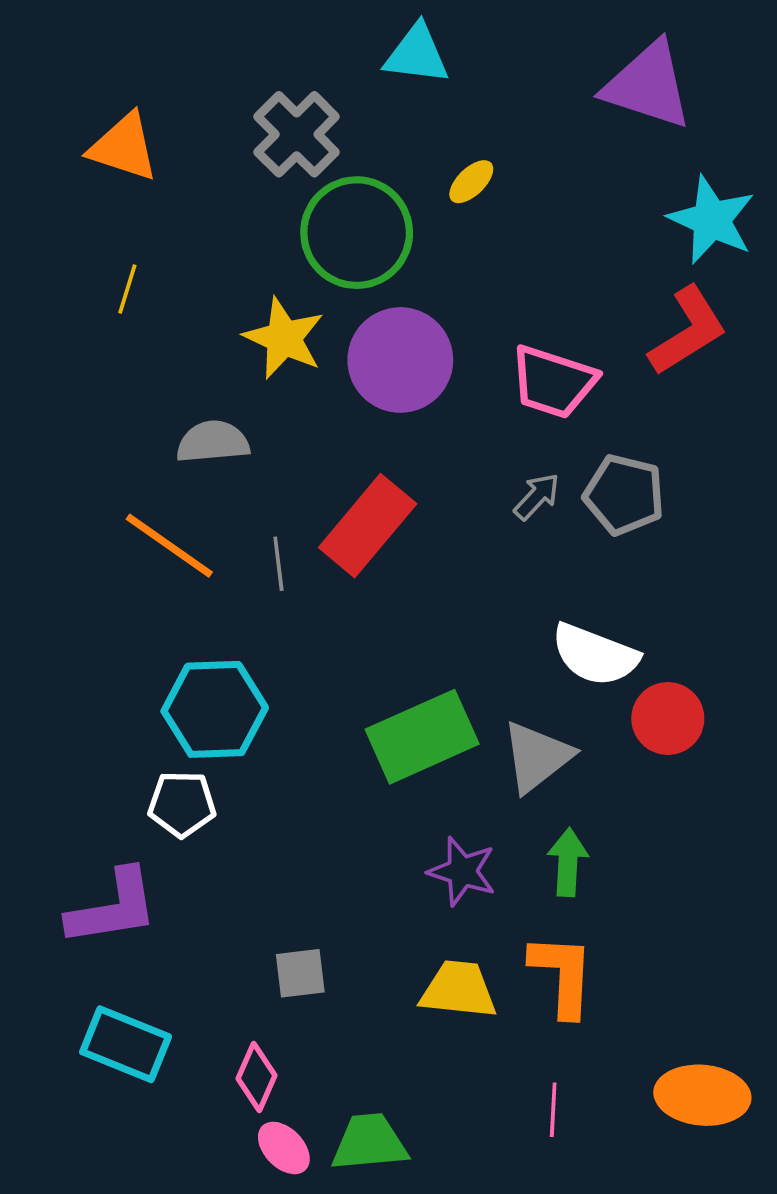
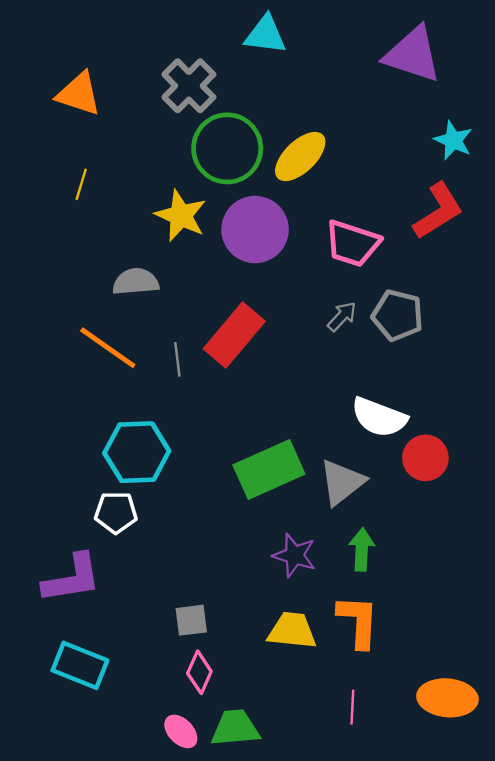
yellow ellipse: (471, 182) -> (300, 156), moved, size x1.8
cyan star: (711, 220) -> (453, 140), size x0.7
pink diamond: (257, 1077) -> (199, 672), moved

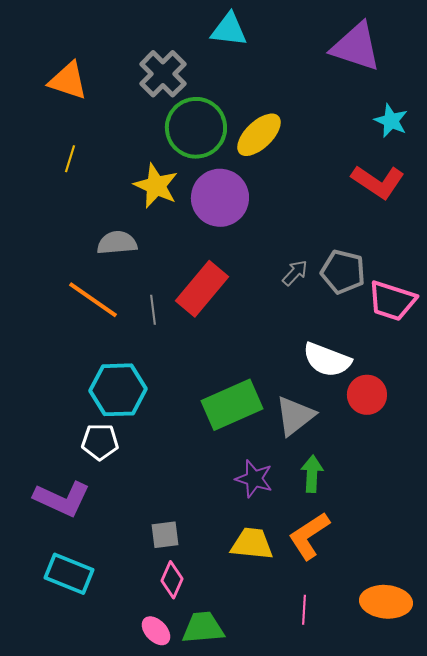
red L-shape: (438, 211) -> (378, 182), turned 66
pink trapezoid: (352, 243) -> (392, 301), moved
purple L-shape: (72, 578) -> (62, 499), turned 34
orange L-shape: (358, 621) -> (309, 536), turned -126

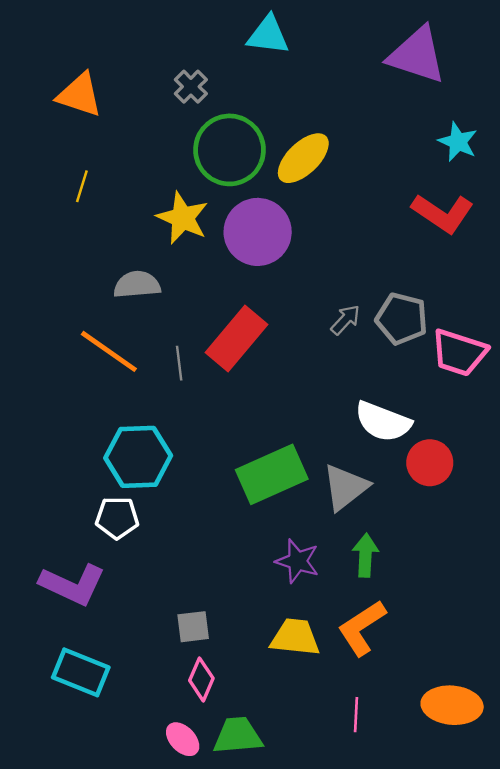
gray cross: (163, 74) -> (191, 87), size x0.6

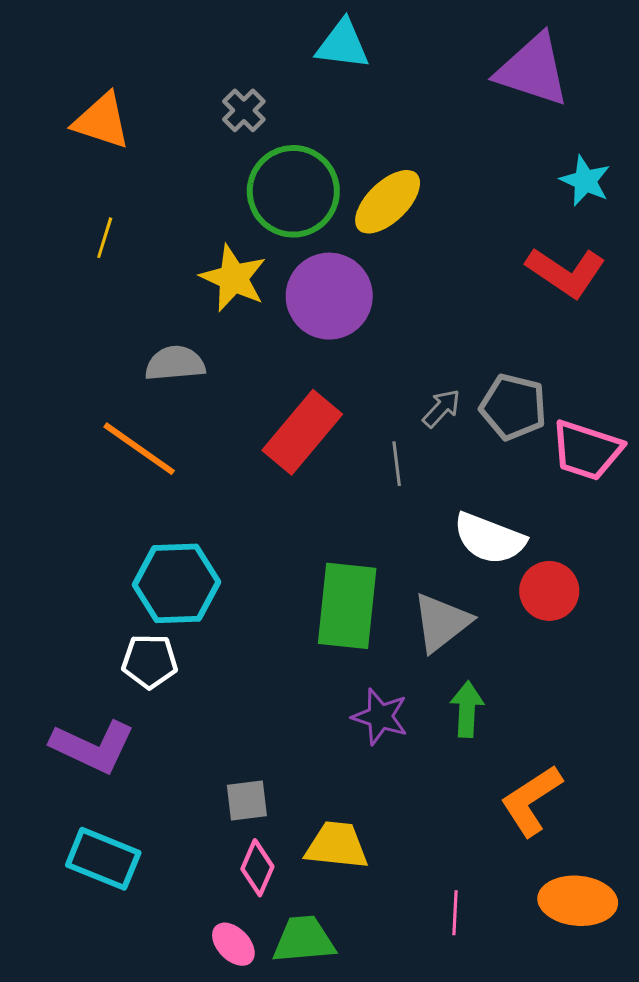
gray line: (179, 363) -> (397, 464), moved
green rectangle: (272, 474) -> (347, 606), turned -60
orange L-shape: (362, 628) -> (531, 800), moved
yellow trapezoid: (295, 637) -> (337, 845), moved

